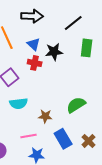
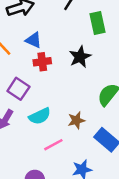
black star: (54, 52) -> (80, 57), moved
pink line: (29, 136) -> (53, 145), moved

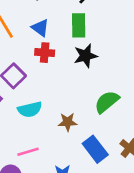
green rectangle: (98, 23) -> (79, 25), moved
pink line: (53, 145) -> (28, 152), moved

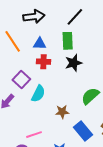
blue triangle: (40, 28) -> (40, 44), turned -32
cyan semicircle: (30, 109) -> (38, 94), moved, turned -48

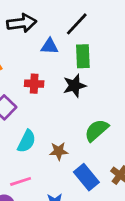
green rectangle: (68, 41) -> (83, 56), moved
blue triangle: (40, 44) -> (50, 46), moved
cyan semicircle: (38, 94) -> (27, 141), moved

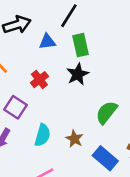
red cross: (34, 84) -> (39, 80), turned -30
brown star: (59, 151) -> (74, 139), turned -30

